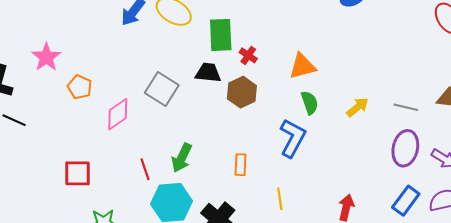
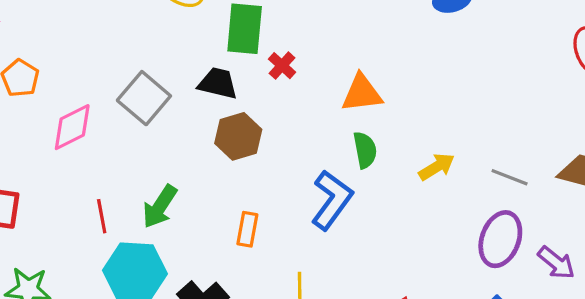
brown hexagon: (242, 92) -> (238, 136), moved

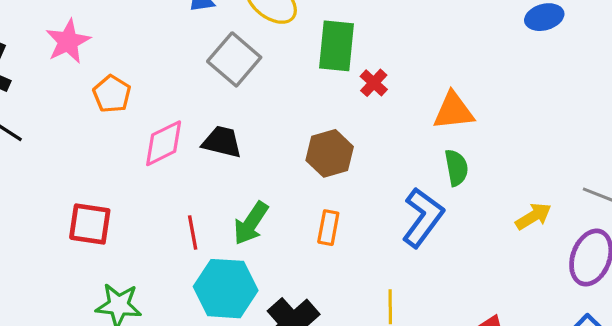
black trapezoid: (218, 83) -> (222, 142), moved
gray square: (144, 98) -> (234, 59), moved
yellow arrow: (437, 167) -> (533, 216), moved
orange rectangle: (247, 229) -> (328, 228), moved

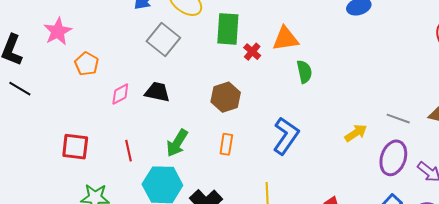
orange triangle: (453, 111) -> (286, 39), moved
pink diamond: (164, 143) -> (120, 94), size x0.7
green semicircle: (456, 168) -> (304, 72), moved
red line: (193, 233) -> (129, 151), moved

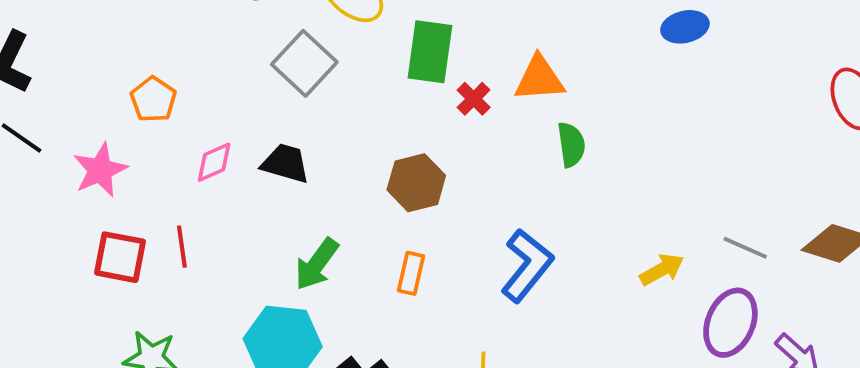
pink star: (58, 31) -> (100, 170), moved
red line: (129, 151) -> (182, 247), moved

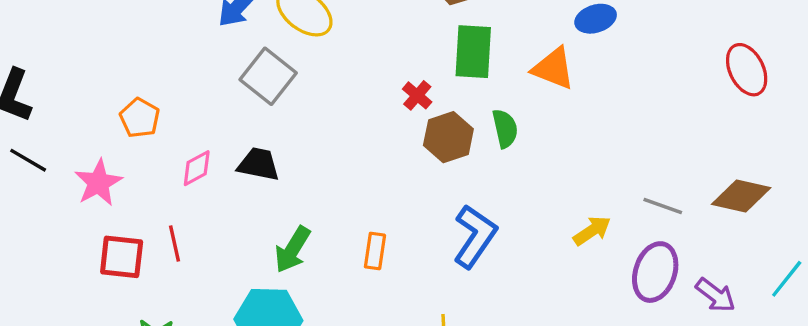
green rectangle: (430, 52) -> (473, 52), moved
orange triangle: (539, 79) -> (553, 68), moved, turned 30
brown hexagon: (416, 183) -> (448, 137), moved

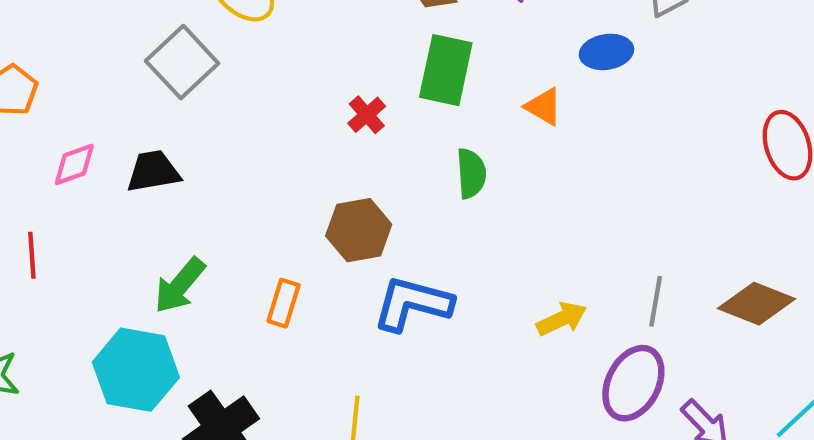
orange triangle: (553, 68) -> (544, 107), size x0.7
brown hexagon: (448, 137) -> (359, 230), moved
black trapezoid: (259, 164) -> (153, 171), turned -30
gray line: (663, 206) -> (656, 301), turned 72
blue L-shape: (475, 236) -> (412, 304), turned -118

